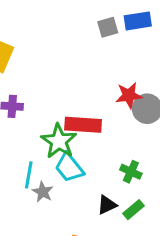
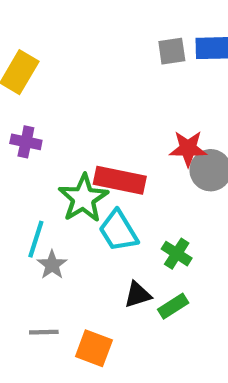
cyan trapezoid: (69, 168) -> (118, 231), moved

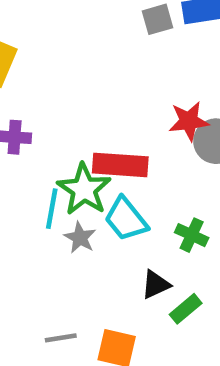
cyan line: (36, 239) -> (52, 209), moved
gray star: (52, 265) -> (80, 238), moved
green rectangle: (173, 306) -> (186, 309), moved

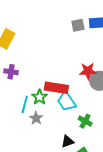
green star: (84, 189) -> (40, 97), size x0.7
cyan trapezoid: (126, 219) -> (67, 102), moved

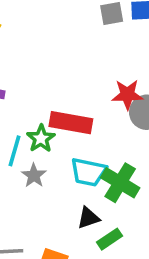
cyan trapezoid: (67, 102) -> (88, 172), moved, turned -45
green cross: (85, 121) -> (120, 183), size x1.5

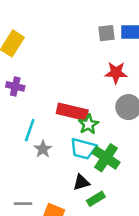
red star: (127, 95) -> (116, 73), moved
green star: (41, 138) -> (88, 124), moved

